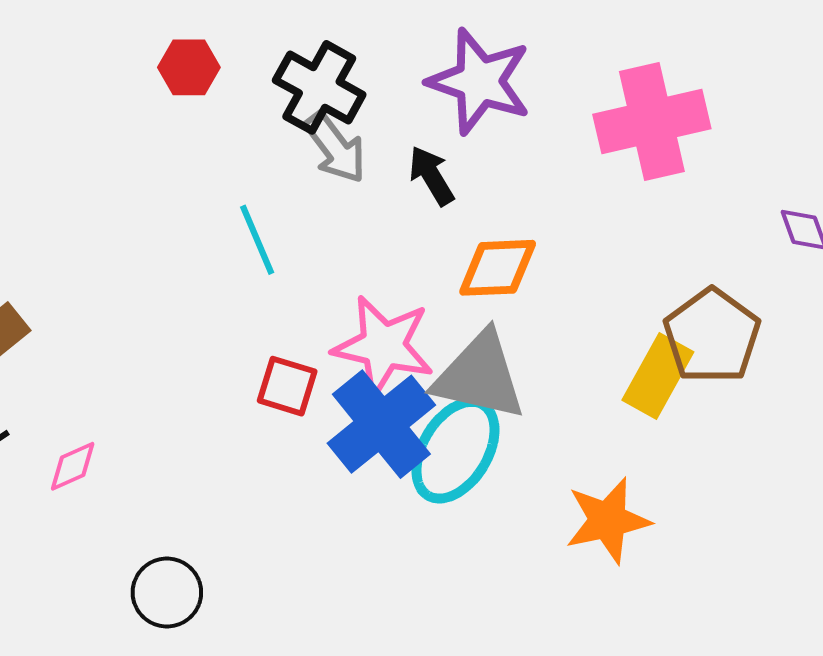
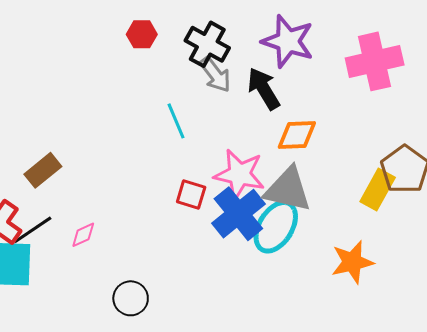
black arrow: (431, 176) -> (264, 89), size x1.4

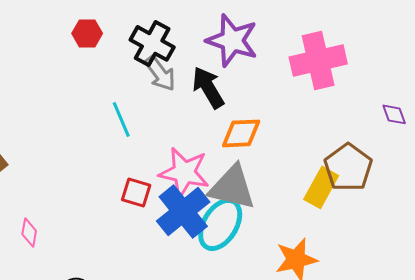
pink diamond: (83, 235) -> (29, 232), turned -56

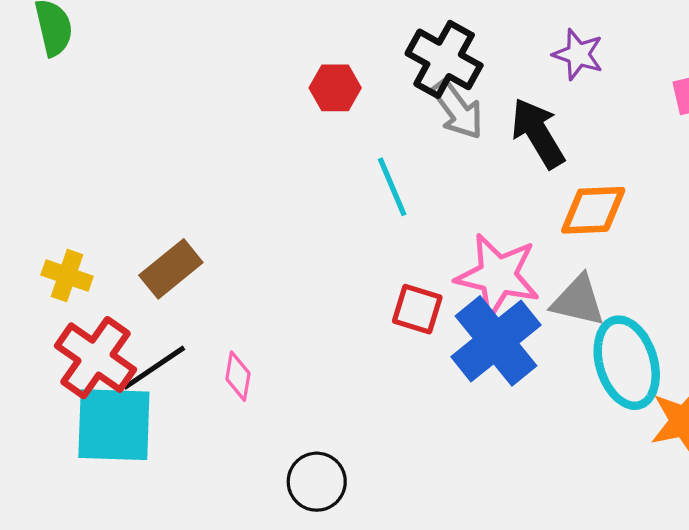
red hexagon: (87, 33) -> (335, 88), moved
purple star: (232, 40) -> (578, 54), size x0.6
gray triangle: (232, 187) -> (578, 301), size x0.7
cyan ellipse: (220, 224) -> (627, 363), moved, turned -48

